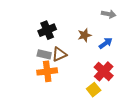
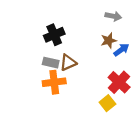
gray arrow: (109, 14) -> (113, 16), moved
brown star: (84, 35) -> (109, 41), moved

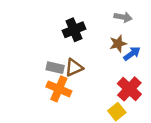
black cross: (54, 35) -> (74, 30), moved
orange cross: (54, 82) -> (59, 89), turned 30

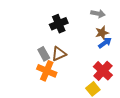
brown star: (118, 44) -> (102, 33), moved
gray rectangle: (55, 68) -> (44, 54), turned 48

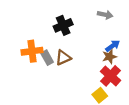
brown star: (102, 33) -> (109, 57), moved
orange cross: (47, 71) -> (32, 51), moved, turned -30

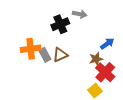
gray arrow: (105, 15) -> (80, 14), moved
brown star: (109, 57) -> (96, 59), moved

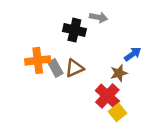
black cross: (60, 24) -> (74, 30), turned 36
red cross: (105, 72) -> (107, 96), moved

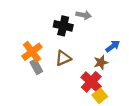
orange cross: (38, 60) -> (32, 52), turned -30
gray rectangle: (55, 68) -> (36, 67), moved

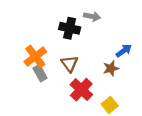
brown triangle: (63, 58) -> (70, 64), turned -42
red cross: (91, 82) -> (81, 90), moved

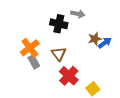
brown star: (111, 68) -> (95, 39), moved

